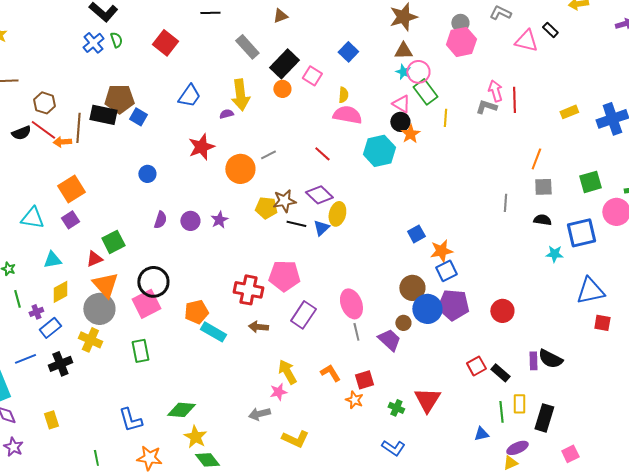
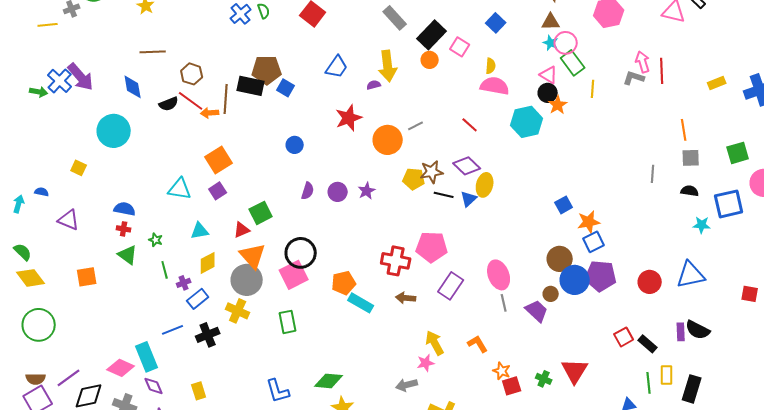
orange line: (536, 159) -> (684, 130), turned -30
blue triangle: (590, 291) -> (691, 275), moved
red square: (364, 380) -> (512, 386), moved

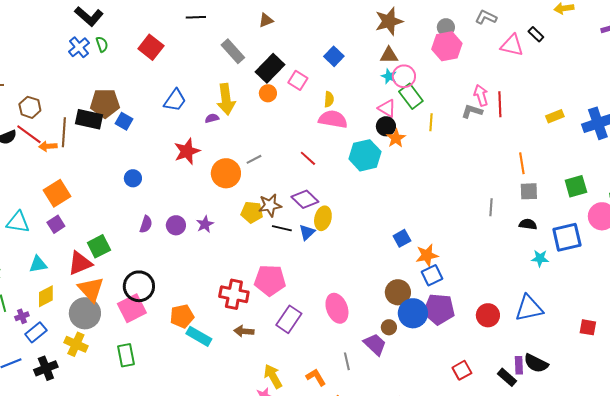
red triangle: (242, 230) -> (80, 263), size x1.5
gray line: (504, 303) -> (347, 361), moved
black rectangle: (648, 344) -> (507, 377), moved

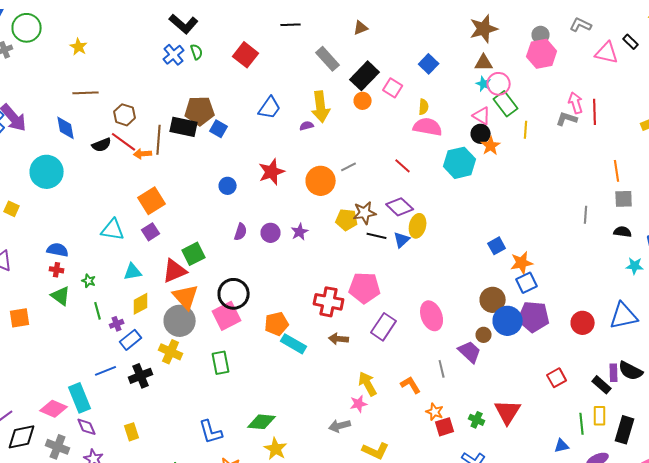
red star: (187, 151) -> (272, 172), moved

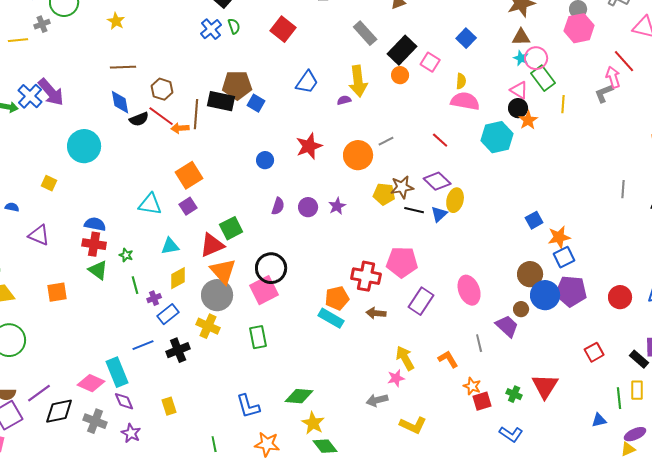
red line: (595, 112) -> (624, 61), moved, turned -40
gray L-shape: (567, 119) -> (604, 93), turned -40
blue diamond: (66, 128) -> (120, 102), moved
red cross: (57, 270) -> (94, 244), size x1.6
orange pentagon: (277, 324) -> (337, 298), moved

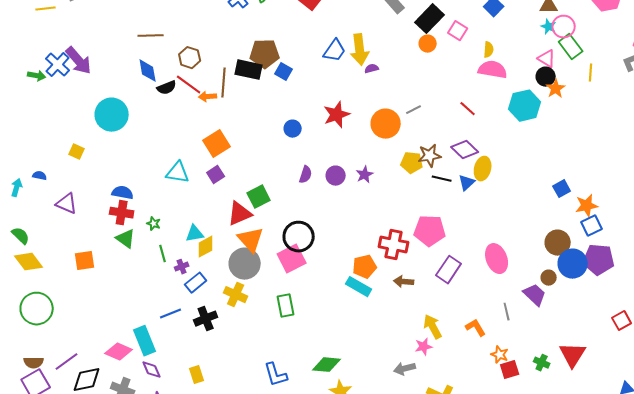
yellow arrow: (358, 81) -> (360, 50), moved
cyan triangle: (170, 246) -> (195, 234), moved

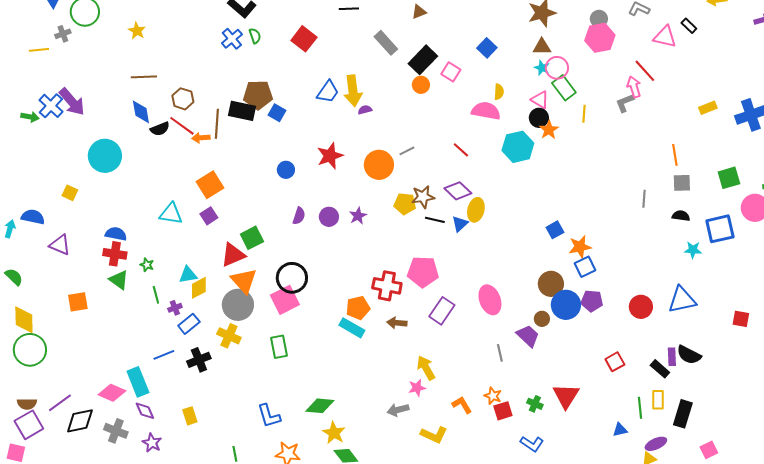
yellow semicircle: (489, 50) -> (499, 92), moved
blue semicircle: (40, 176) -> (33, 217), size x1.6
purple pentagon: (599, 260) -> (592, 301), size x0.7
yellow diamond: (29, 262) -> (24, 320), moved, turned 36
orange L-shape: (476, 328) -> (462, 405), moved

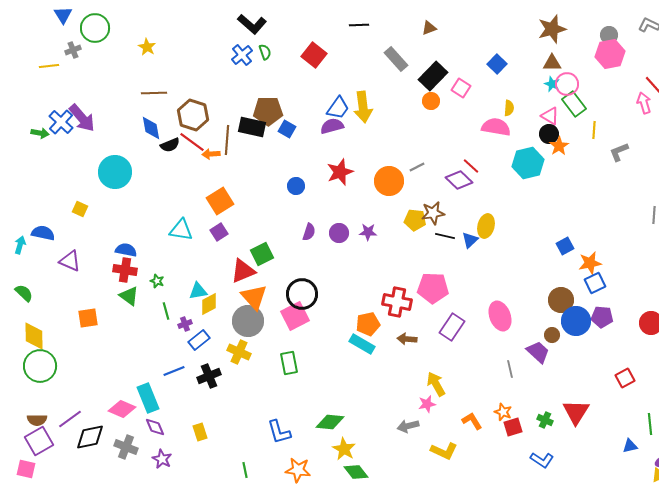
brown hexagon: (183, 99) -> (193, 115), size x1.4
gray L-shape: (625, 103) -> (619, 152), moved
purple semicircle: (365, 110) -> (332, 126), moved, size x1.6
purple diamond: (458, 191) -> (459, 180), moved
purple star: (358, 216) -> (368, 232), turned 30

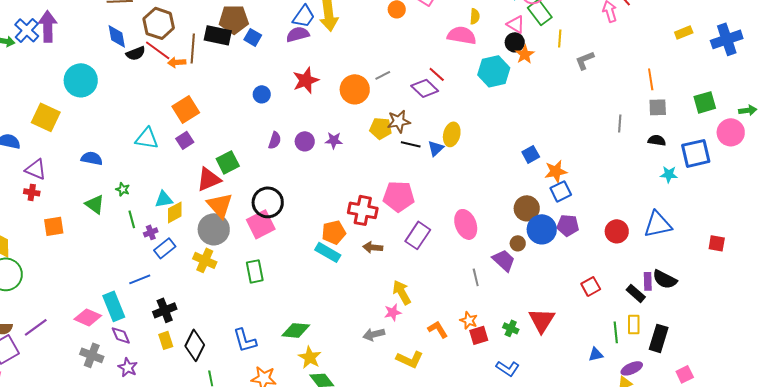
purple arrow: (82, 118) -> (48, 26), turned -140
yellow square: (80, 209) -> (46, 117), size x1.8
red cross: (125, 270) -> (32, 192), moved, size x0.7
black cross: (209, 376) -> (165, 310), moved
black diamond: (90, 437) -> (195, 345), moved, turned -52

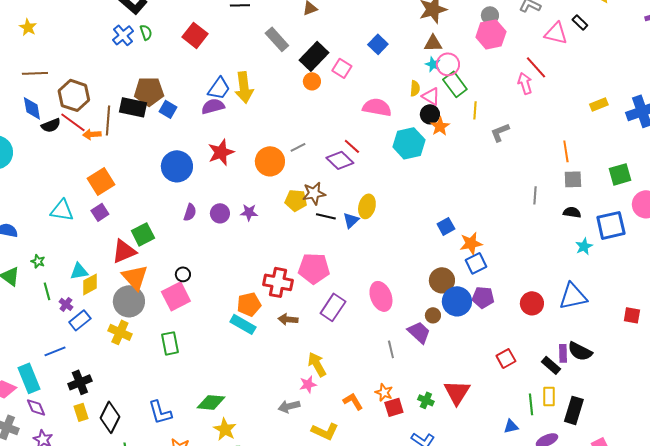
yellow semicircle: (475, 16) -> (415, 88), moved
blue circle: (262, 94) -> (177, 166), size x1.8
cyan star: (669, 174) -> (584, 246), turned -30
black circle: (268, 202) -> (183, 274), size x0.5
purple cross: (151, 232) -> (66, 304), turned -32

